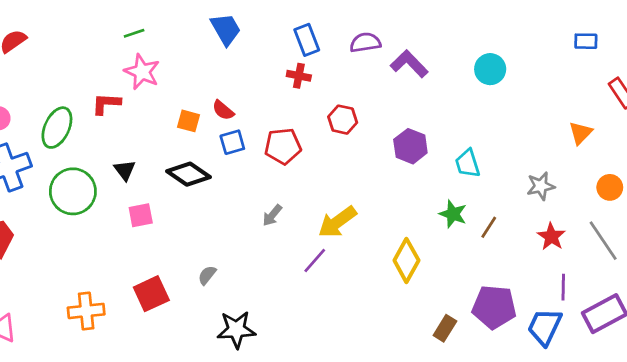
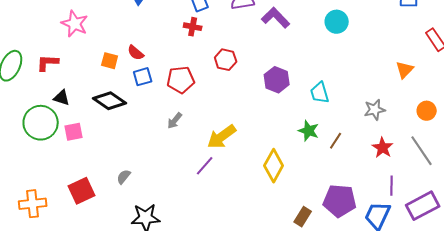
red L-shape: (106, 104) -> (48, 63), moved
black triangle: (125, 170) -> (62, 98), turned -36
green circle: (73, 191) -> (41, 123), moved
gray arrow: (272, 215) -> (175, 121), moved

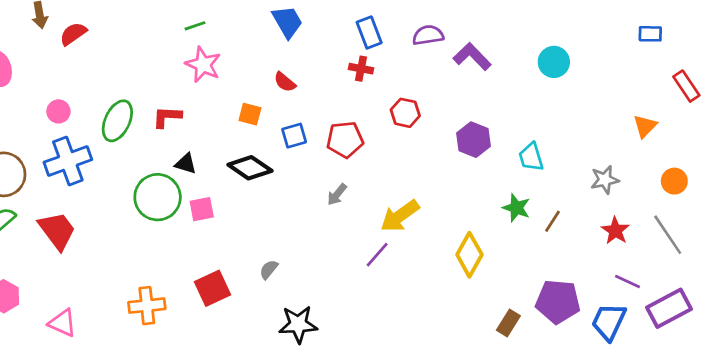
red semicircle: (136, 53) -> (285, 82), moved
purple line: (392, 186) -> (627, 281), turned -66

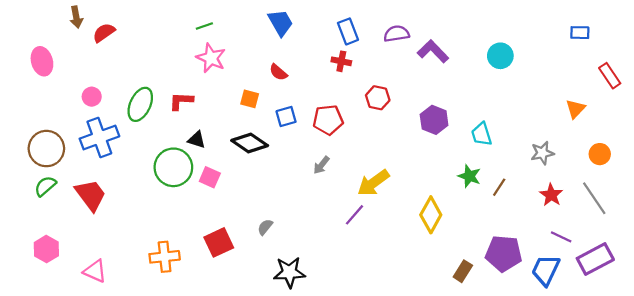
pink square: (202, 209) -> (210, 177), turned 35

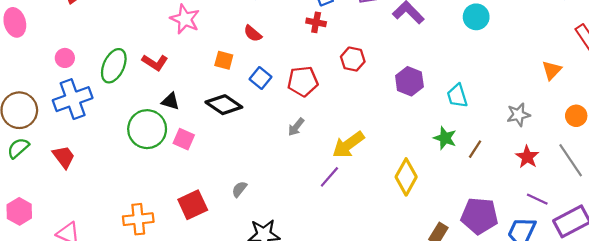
red L-shape: (181, 101) -> (155, 62), turned -150
blue square: (286, 117) -> (260, 78), turned -35
red trapezoid: (91, 195) -> (64, 157), size x0.7

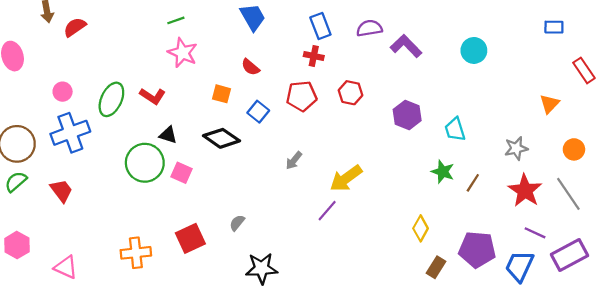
red pentagon: (303, 81) -> (302, 96), moved
red star: (527, 157) -> (525, 191), size x1.4
yellow diamond: (406, 177) -> (421, 228), moved, size x0.7

